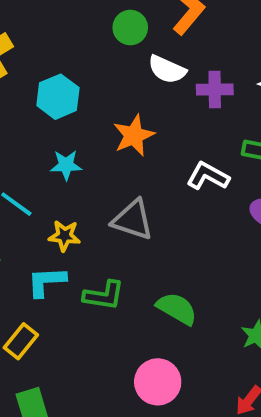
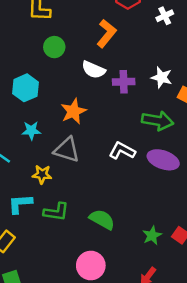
green circle: (130, 28) -> (54, 47), moved
white L-shape: (208, 176) -> (122, 151), moved
gray triangle: (133, 220) -> (67, 150), moved
yellow star: (65, 236) -> (42, 174), moved

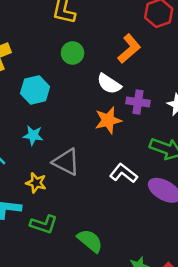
orange star: (73, 111) -> (108, 120), moved

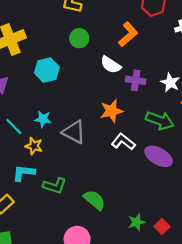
orange star: (108, 120) -> (111, 111), moved
cyan star: (33, 135) -> (43, 119), moved
yellow star: (36, 183) -> (34, 146), moved

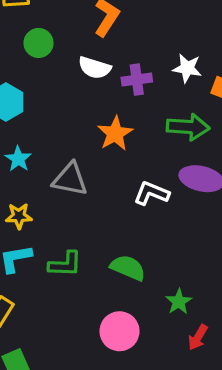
cyan star: (43, 119) -> (18, 159), moved, turned -30
white L-shape: (123, 142) -> (151, 193), moved
green star: (137, 222) -> (179, 302), moved

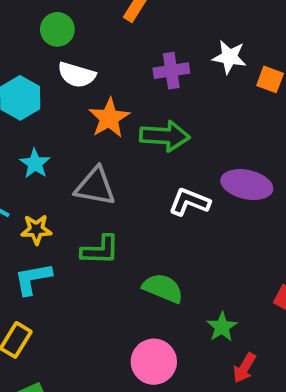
white semicircle: (95, 68) -> (77, 75), moved
green arrow: (188, 127) -> (165, 136), moved
orange star: (115, 133) -> (109, 118), moved
green L-shape: (65, 264) -> (100, 250), moved

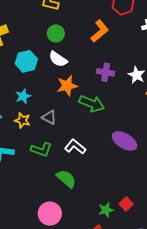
gray triangle: (95, 187) -> (49, 117), size x0.7
white L-shape: (189, 202) -> (75, 147), moved
yellow star: (36, 229) -> (22, 120), moved
green star: (222, 327) -> (106, 210), moved

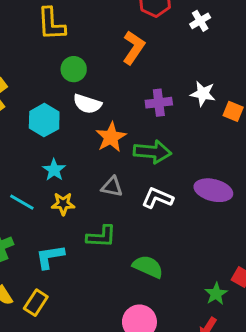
gray triangle: (49, 117) -> (112, 187), moved
white L-shape: (75, 147) -> (157, 198), moved

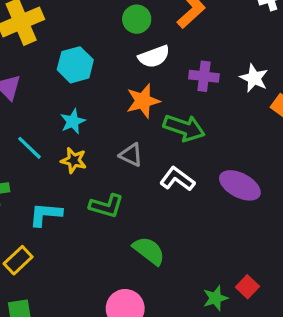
green circle: (74, 69) -> (137, 19), moved
white semicircle: (87, 104) -> (154, 57), moved, turned -52

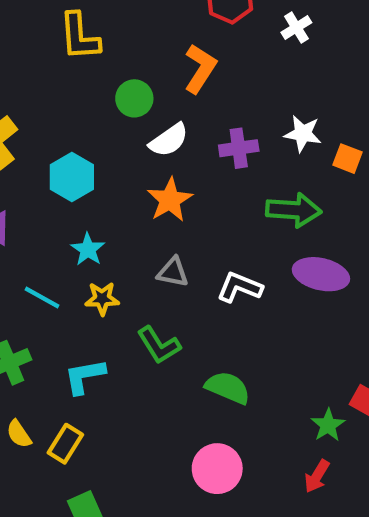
green arrow: (184, 128) -> (294, 210), moved
green L-shape: (106, 206) -> (159, 345), turned 56

